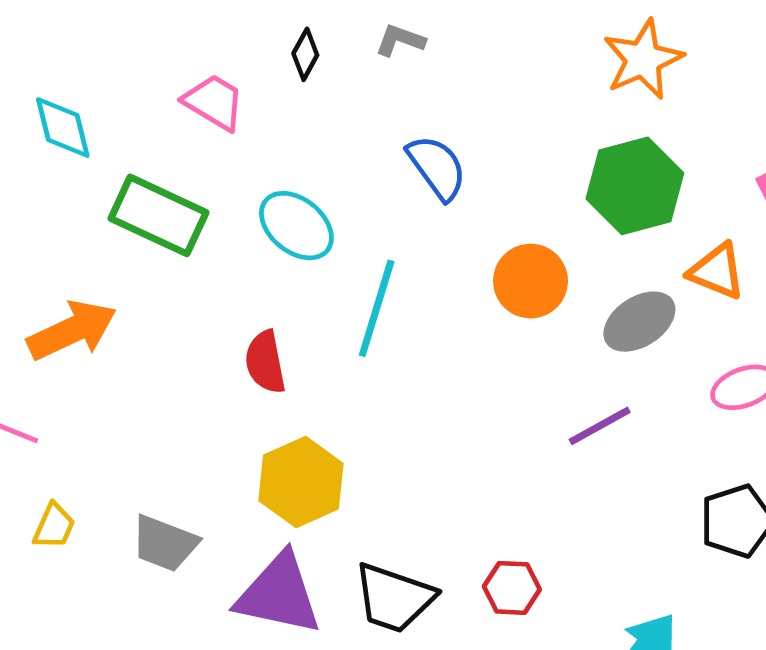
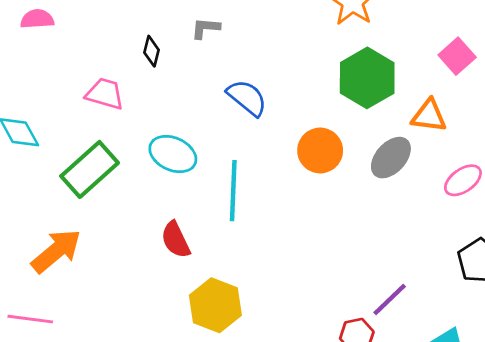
green rectangle: (159, 215) -> (90, 169), turned -52
purple line: (600, 426) -> (390, 299), moved

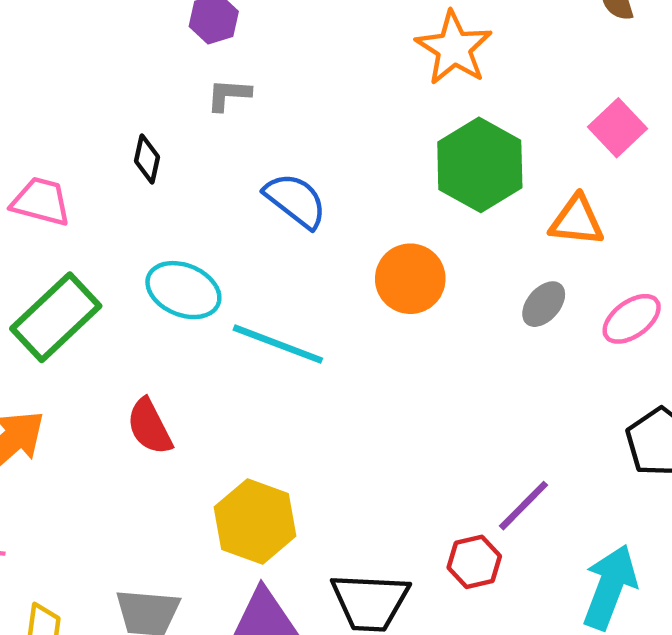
black diamond: (152, 51) -> (147, 159), moved
pink trapezoid: (105, 94) -> (41, 201), moved
gray ellipse: (391, 158) -> (544, 304), moved, size x0.7
cyan line: (233, 191) -> (278, 344), turned -70
red semicircle: (176, 240) -> (150, 427), moved

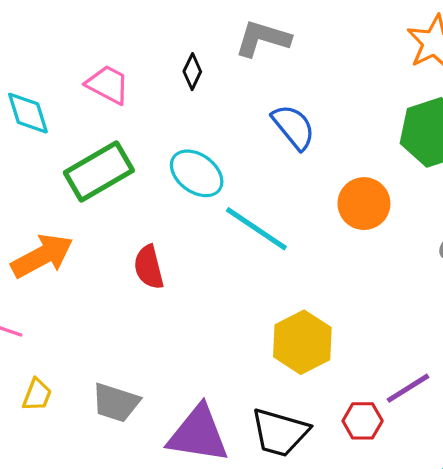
gray L-shape: (229, 95) -> (263, 39), size x1.6
yellow hexagon: (255, 521) -> (302, 342), moved

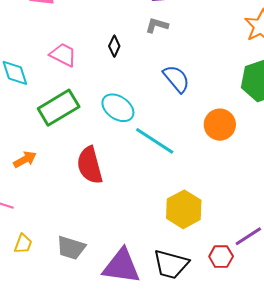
gray L-shape: (263, 39) -> (157, 25), size x0.7
orange arrow: (42, 256) -> (25, 159), size x0.6
red semicircle: (149, 267) -> (90, 165), size x1.4

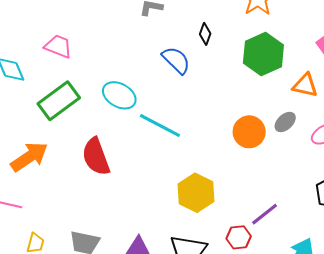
black diamond: (114, 46) -> (205, 34), moved
orange circle: (220, 125) -> (249, 132), moved
orange arrow: (25, 159) -> (29, 157), size x1.6

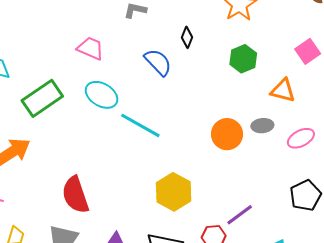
pink trapezoid: (58, 46) -> (90, 48), moved
green hexagon: (263, 54) -> (243, 59), size x0.7
gray ellipse: (285, 122) -> (262, 126), turned 35
red semicircle: (96, 157) -> (75, 195), moved

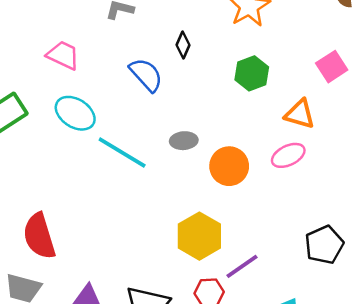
gray ellipse: (262, 126) -> (184, 141), moved
pink ellipse: (301, 138) -> (288, 155), moved
yellow hexagon: (174, 192) -> (199, 236), moved

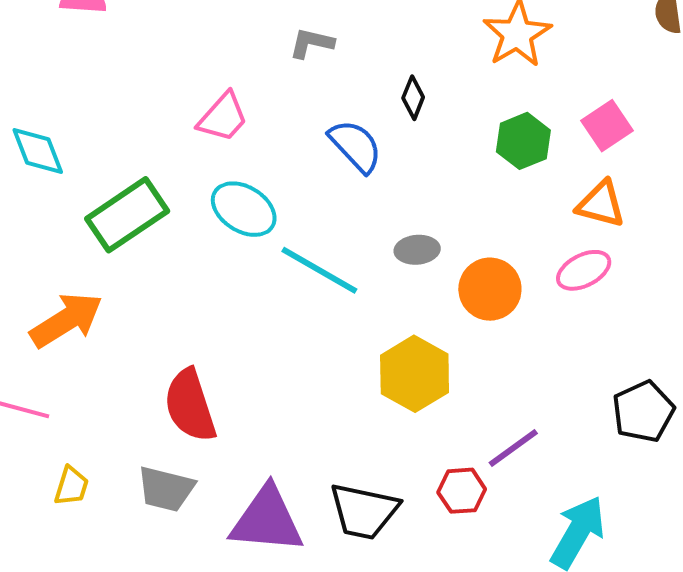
pink trapezoid: (63, 55) -> (223, 117), turned 108
pink square: (332, 67) -> (607, 126), moved
yellow hexagon: (199, 236) -> (415, 374), moved

